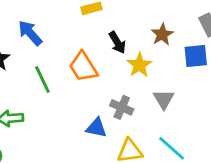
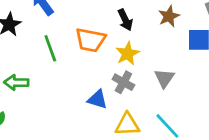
yellow star: (139, 65) -> (127, 54), moved
orange trapezoid: (83, 67) -> (90, 40), turned -52

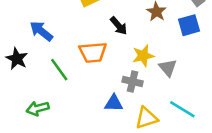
yellow star: (127, 54) -> (143, 56), moved, turned 30

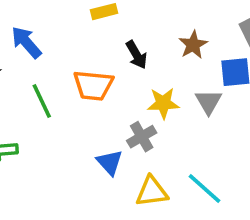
gray triangle: (168, 68) -> (209, 102), moved
gray cross: (133, 81) -> (142, 137), turned 36
blue triangle: (114, 103) -> (110, 162), turned 36

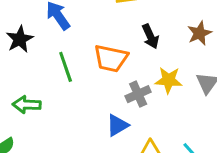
gray cross: (142, 137) -> (138, 94), moved
blue triangle: (110, 162) -> (117, 125), turned 35

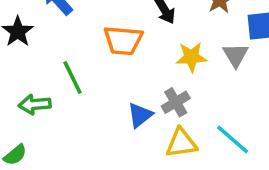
green line: (66, 67) -> (73, 78), moved
gray cross: (138, 94) -> (176, 102), moved

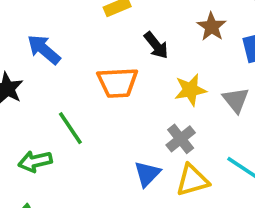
gray triangle: (236, 55) -> (236, 100), moved
blue triangle: (140, 115) -> (147, 174), moved

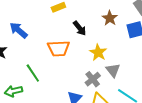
yellow star: (190, 90) -> (98, 53), turned -30
gray triangle: (236, 100) -> (113, 70), moved

